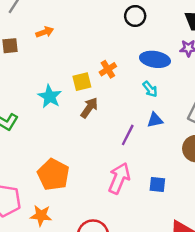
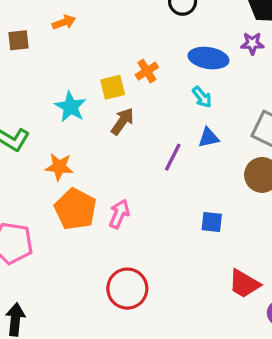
pink arrow: (119, 178) -> (119, 214), moved, size x0.7
orange star: (41, 215) -> (59, 167), moved

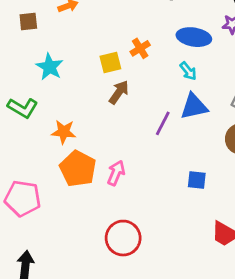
cyan star: (71, 107) -> (50, 67), moved
blue triangle: (208, 138) -> (194, 106), size x1.5

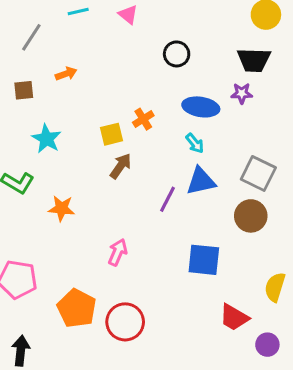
orange pentagon: (78, 169) -> (77, 308), moved
blue square: (197, 180) -> (204, 260), size x1.6

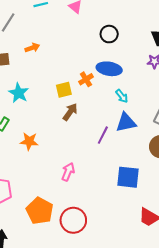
blue ellipse: (201, 107) -> (109, 69), moved

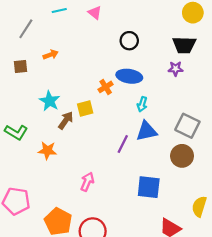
yellow square: (64, 90) -> (85, 109), moved
cyan star: (19, 93) -> (50, 101), moved
cyan arrow: (122, 96) -> (142, 104), turned 56
brown arrow: (70, 112) -> (66, 120), moved

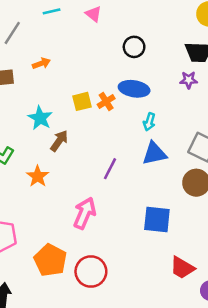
yellow square: (85, 109) -> (82, 101), moved
purple line: (123, 144) -> (110, 169), moved
orange star: (47, 151) -> (38, 176), turned 30
pink arrow: (87, 182) -> (85, 213), size x1.4

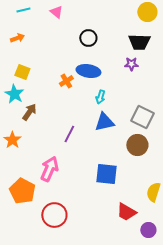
orange arrow: (41, 63) -> (17, 38), moved
yellow square: (82, 101) -> (22, 72), moved, turned 35
orange pentagon: (50, 260) -> (22, 191), moved

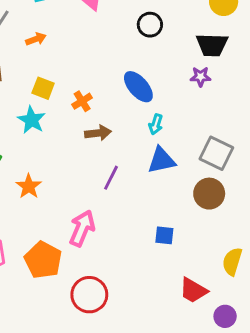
black circle: (88, 38) -> (150, 25), moved
blue ellipse: (88, 71) -> (138, 87), turned 40
orange cross: (66, 81) -> (82, 101), moved
brown arrow: (29, 112) -> (98, 133), moved, turned 48
blue square: (106, 174) -> (164, 235), size x0.6

